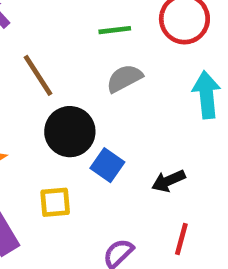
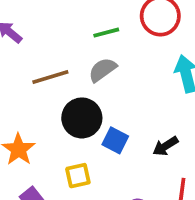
brown line: (38, 75) -> (50, 77), turned -66
gray semicircle: (124, 78) -> (102, 70), moved

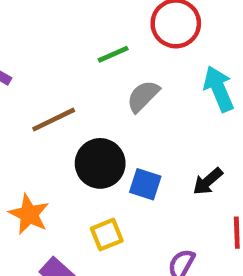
gray semicircle: (102, 70) -> (143, 96), moved

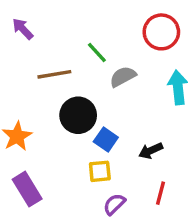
green line: (113, 54) -> (97, 53), moved, turned 55
yellow square: (107, 235) -> (100, 171), moved

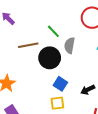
gray semicircle: (123, 77) -> (70, 45), turned -49
black circle: (78, 115) -> (50, 58), moved

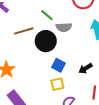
gray semicircle: (70, 45) -> (64, 27), turned -98

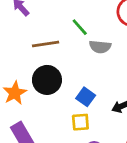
black circle: (46, 41) -> (47, 80), moved

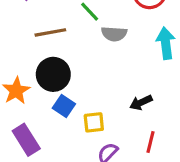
blue square: (86, 97) -> (64, 106), moved

